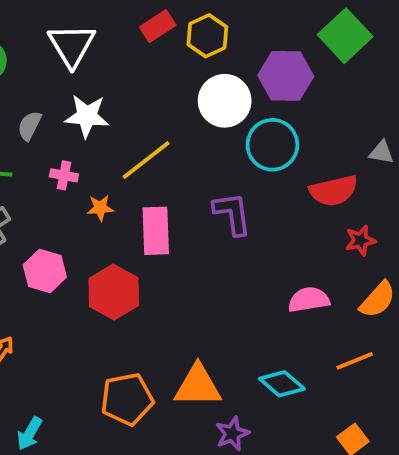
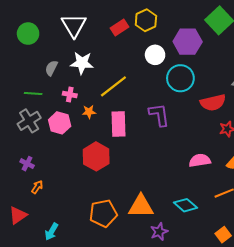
red rectangle: (158, 26) -> (119, 27), moved
white circle: (225, 101) -> (155, 55), size x0.7
pink hexagon: (45, 271) -> (60, 123), moved

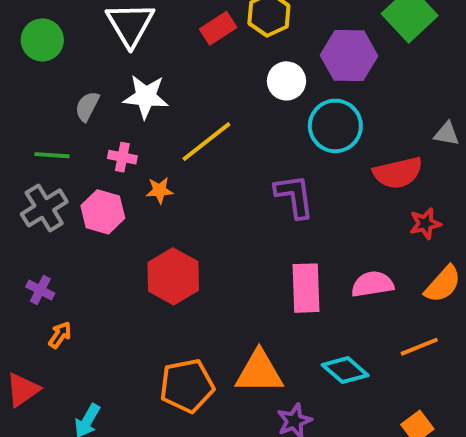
pink rectangle: (118, 124) -> (306, 288), moved

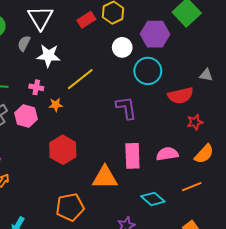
gray semicircle: (87, 106) -> (24, 43), moved
orange triangle: (259, 372) -> (105, 177), moved

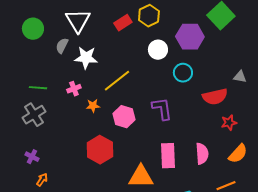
cyan circle: (148, 71) -> (183, 73), size x0.7
pink cross: (36, 87) -> (74, 89), turned -32
pink hexagon: (26, 116) -> (124, 117), moved
pink semicircle: (167, 154) -> (202, 154), turned 95

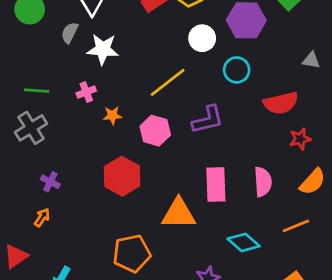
gray triangle: (240, 77) -> (311, 60), moved
yellow line: (117, 81) -> (168, 82), moved
purple L-shape: (162, 109) -> (208, 120), turned 85
purple cross: (32, 157) -> (50, 182), moved

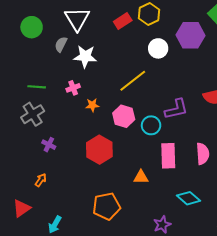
cyan circle: (237, 70) -> (151, 125), moved
purple L-shape: (208, 120) -> (176, 109), moved
purple cross: (50, 182) -> (49, 145), moved
orange triangle: (179, 213) -> (141, 177), size x0.6

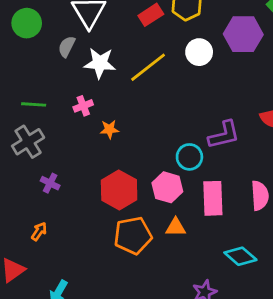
yellow line: (133, 81) -> (148, 67), moved
pink hexagon: (124, 116) -> (167, 187), moved
orange pentagon: (106, 206) -> (133, 236), moved

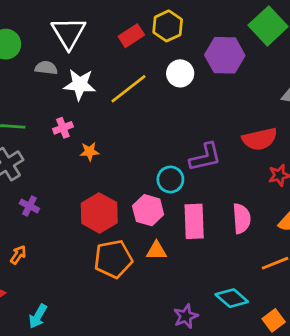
gray semicircle: (67, 47) -> (46, 68), turned 70
cyan diamond: (240, 256) -> (232, 298), moved

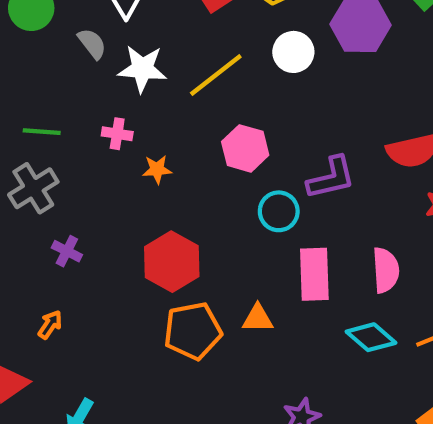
gray semicircle: (46, 68) -> (92, 44), turned 45
pink cross: (63, 128) -> (117, 134), turned 30
pink hexagon: (148, 210) -> (245, 148), moved
cyan diamond: (232, 298) -> (371, 337), moved

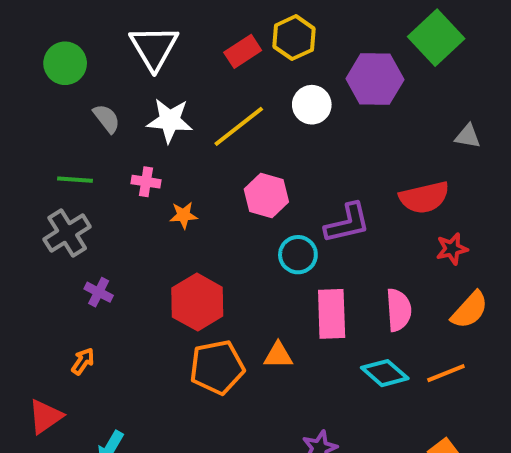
gray semicircle: (92, 44) -> (107, 119), moved

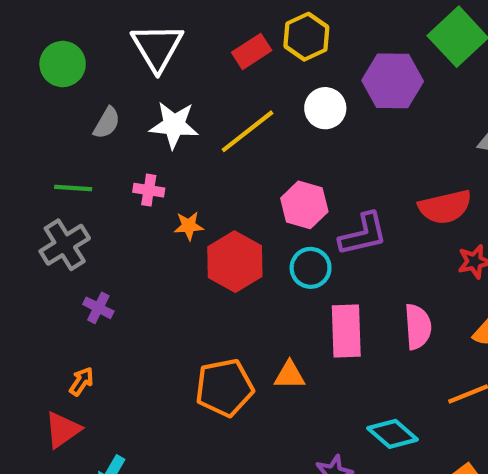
gray semicircle: (107, 119) -> (107, 123), turned 68
pink hexagon: (266, 195) -> (304, 205), moved
red hexagon: (197, 302) -> (235, 262), moved
cyan diamond: (385, 373) -> (393, 434), moved
red triangle: (45, 416) -> (63, 430), moved

